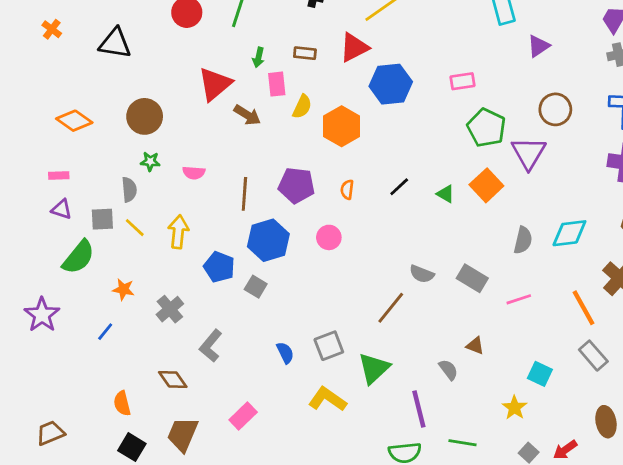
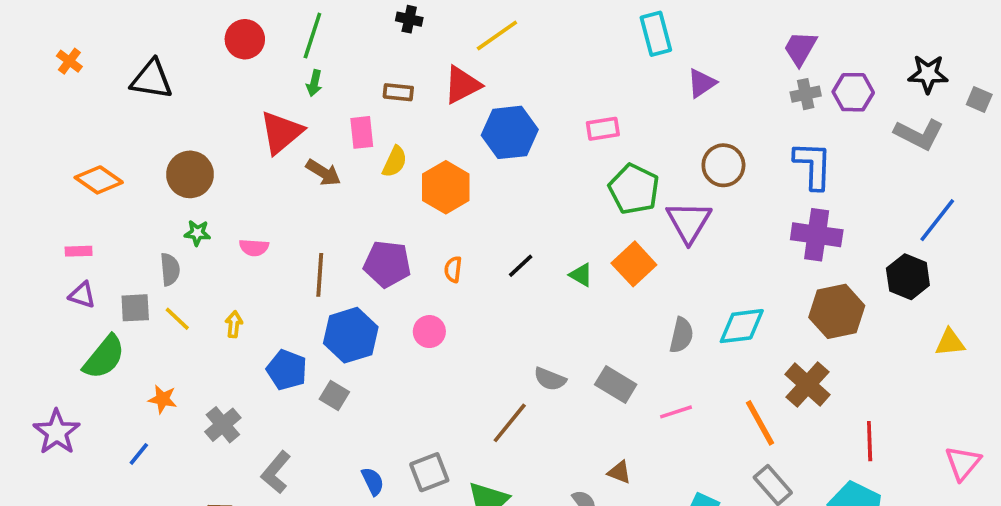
green arrow: (259, 57) -> (314, 83), moved
yellow arrow: (178, 232) -> (234, 324), size x0.6

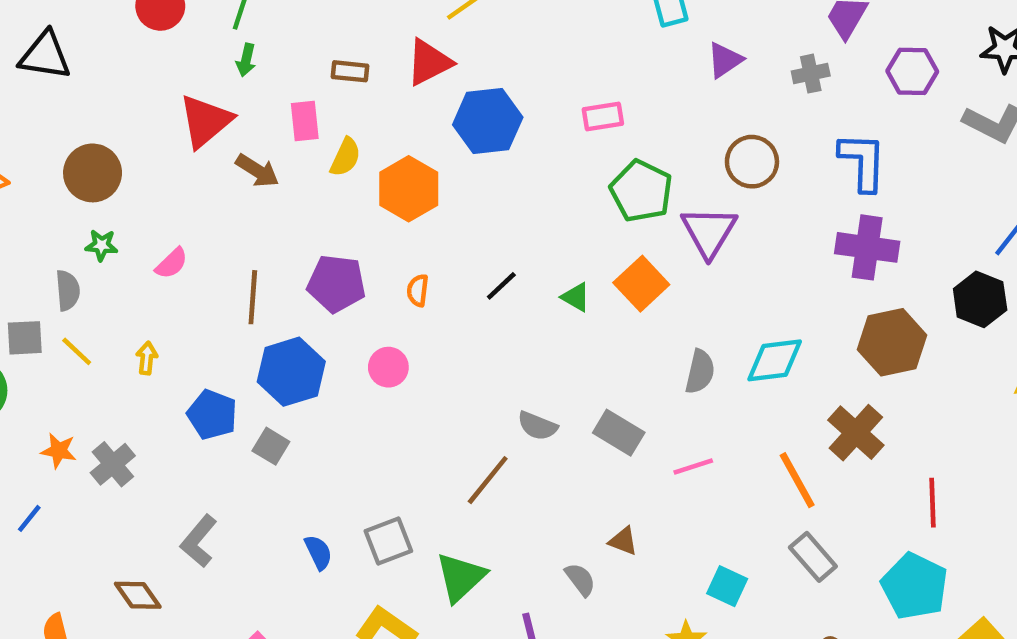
gray cross: (806, 94) -> (811, 74), moved
pink semicircle: (254, 248) -> (172, 263), turned -48
gray cross: (223, 425) -> (113, 464), moved

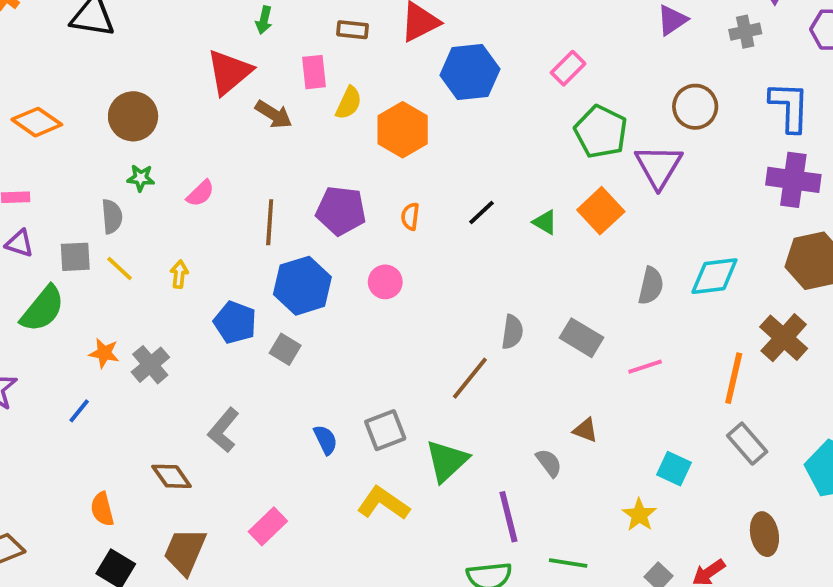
pink rectangle: (603, 116) -> (568, 68), turned -36
gray semicircle: (537, 426) -> (512, 332), turned -104
orange line: (797, 480) -> (734, 378), turned 42

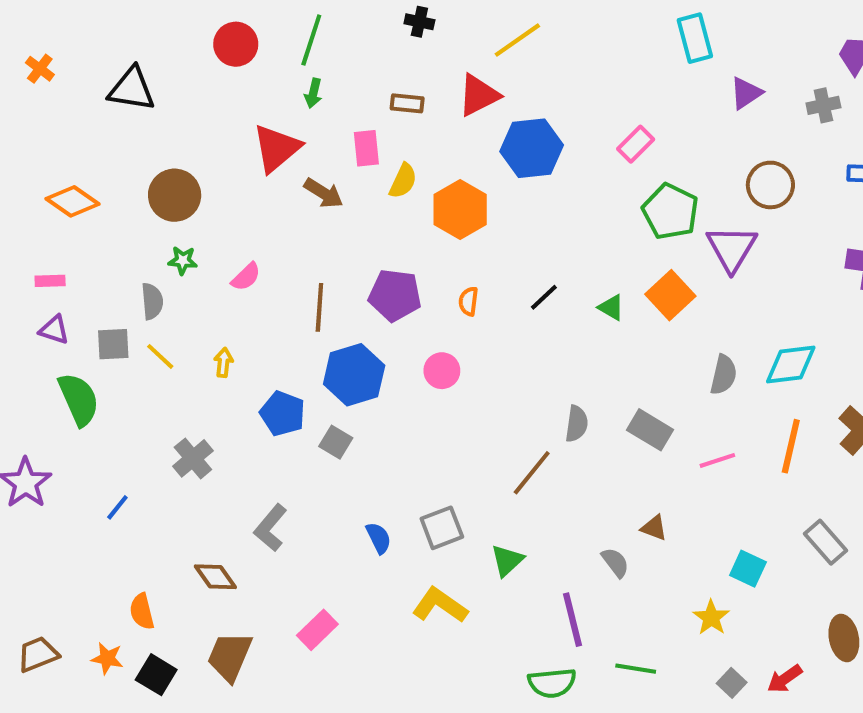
green semicircle: (43, 309) -> (79, 399), turned -63
orange star: (104, 353) -> (107, 658), moved
orange line: (734, 378) -> (791, 446), moved
green triangle: (447, 461) -> (507, 560), size x0.7

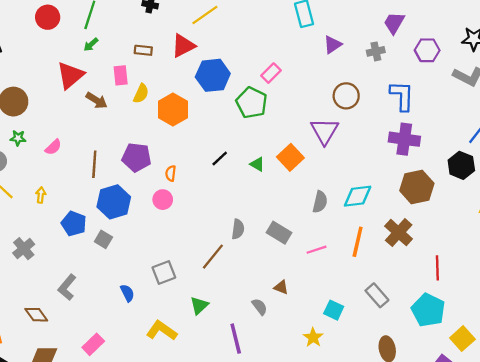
green arrow: (313, 93) -> (91, 45), turned 35
green pentagon: (670, 211) -> (252, 103), moved
orange semicircle: (468, 301) -> (171, 173), moved
gray square: (442, 528) -> (164, 272), moved

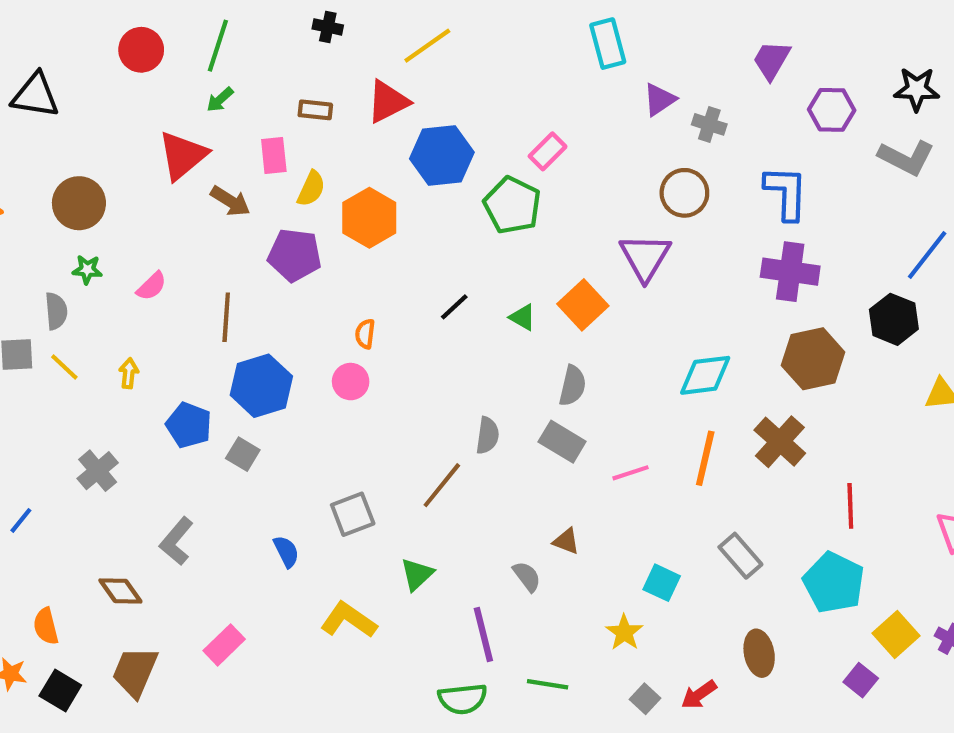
gray cross: (376, 51) -> (709, 124), moved, turned 30
purple pentagon: (137, 157) -> (295, 255), moved
gray semicircle: (320, 202) -> (572, 386), moved

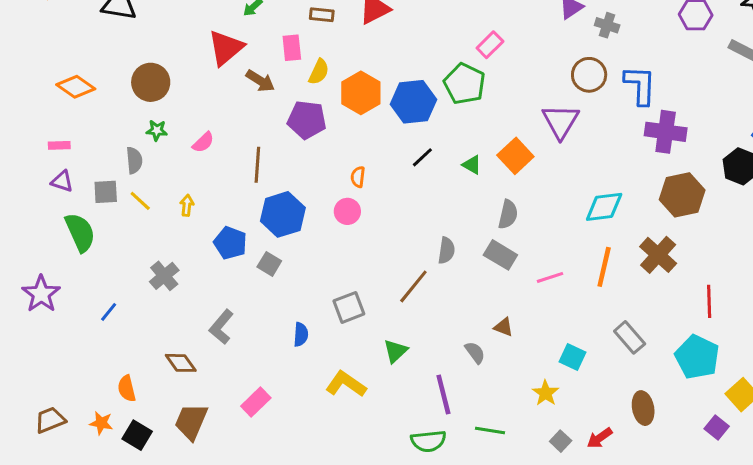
blue hexagon: (442, 156) -> (413, 102), moved
blue L-shape: (786, 193) -> (640, 85), moved
blue semicircle: (286, 552) -> (301, 334), turned 30

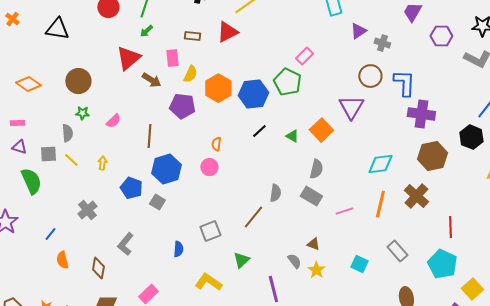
brown diamond: (181, 363) -> (98, 268), turned 45
orange semicircle: (127, 389) -> (62, 260), moved
yellow star: (546, 393) -> (316, 270), moved

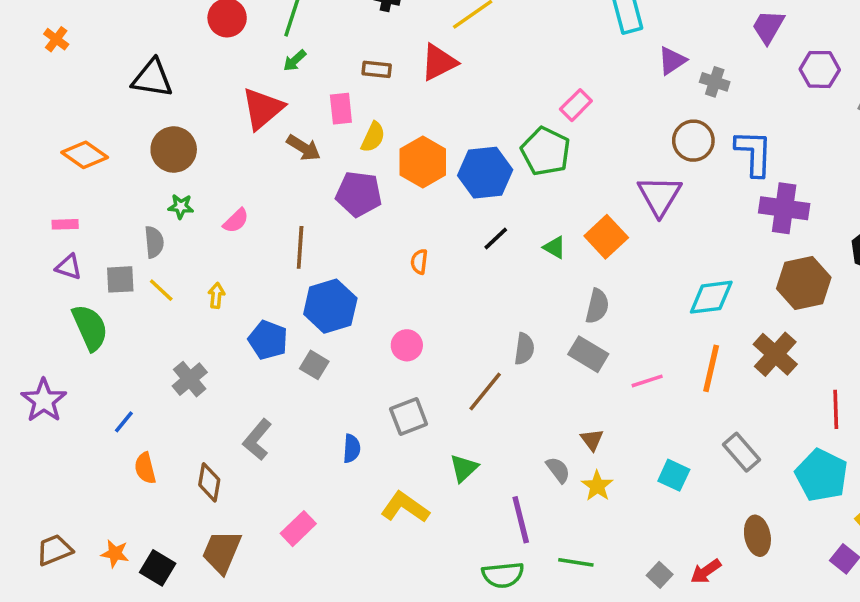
black triangle: (57, 29) -> (152, 78), moved
pink circle: (209, 167) -> (407, 345), moved
brown triangle: (313, 244) -> (592, 440), turned 32

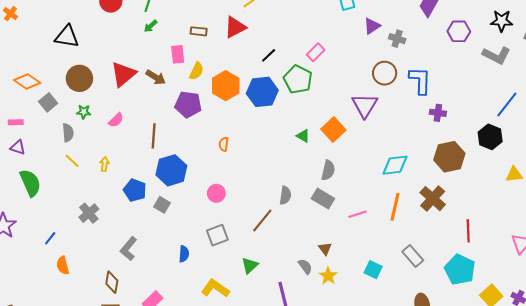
red triangle: (263, 109) -> (123, 74), moved
purple cross: (784, 208) -> (438, 113), size x0.6
black line: (496, 239) -> (269, 55), moved
gray square: (120, 279) -> (48, 102), moved, turned -36
brown diamond: (209, 482) -> (112, 282), moved

